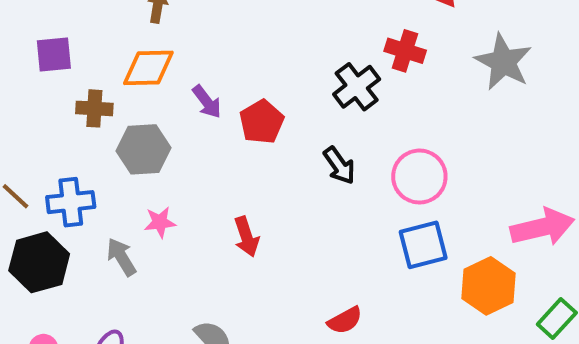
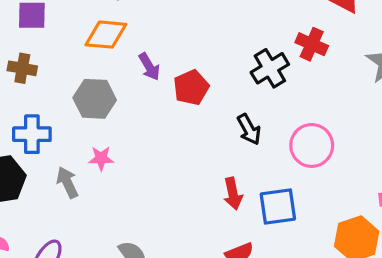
brown cross: (94, 108) -> (22, 68), moved
red arrow: (246, 237) -> (233, 194), moved
blue square: (423, 245) -> (278, 207), moved

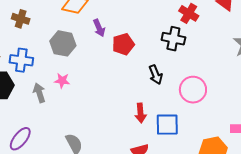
red cross: (312, 44) -> (189, 13), moved
black cross: (270, 68) -> (173, 39), turned 35

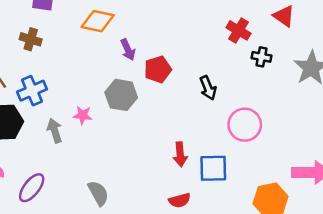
black cross: (173, 39) -> (262, 57), moved, size x0.7
gray hexagon: (63, 43) -> (121, 95), moved
blue cross: (21, 60) -> (32, 91), turned -30
black arrow: (156, 75) -> (208, 88), moved

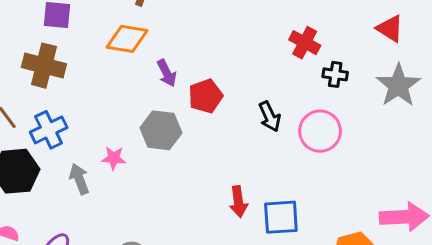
red triangle: (284, 16) -> (390, 29), moved
brown cross: (31, 39) -> (44, 66), size x1.5
pink circle: (245, 125) -> (320, 131), moved

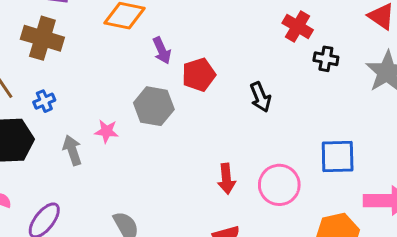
blue cross: (49, 130) -> (44, 101), size x0.6
pink circle: (320, 131) -> (279, 185), moved
blue square: (281, 217) -> (338, 156), moved

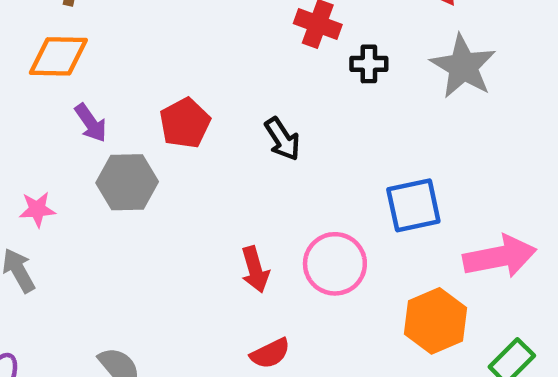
purple arrow: (162, 50) -> (91, 123), moved
pink star: (107, 131) -> (37, 209), moved

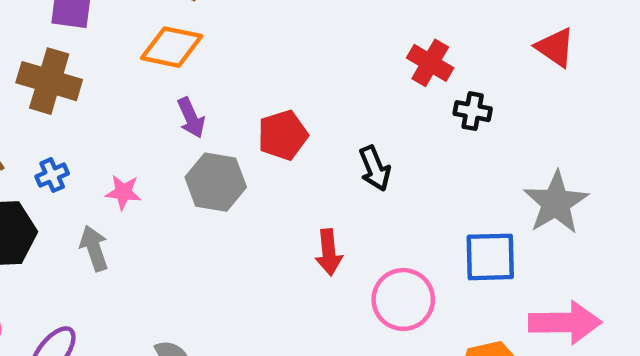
gray star: (463, 66) -> (556, 203), moved
red arrow: (255, 270) -> (329, 252), moved

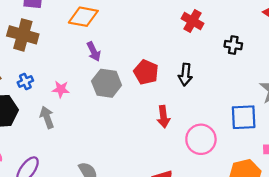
red cross: (430, 63) -> (193, 21), moved
red pentagon: (283, 135) -> (146, 72), moved, turned -30
black arrow: (375, 168) -> (185, 75), turned 30

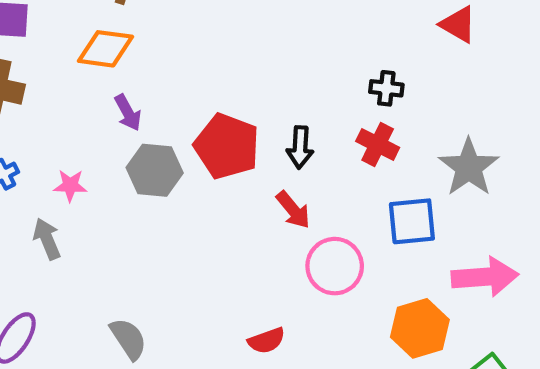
red cross: (193, 21) -> (378, 144), moved
red pentagon: (146, 72) -> (227, 146), size x1.4
red arrow: (163, 117) -> (293, 210), moved, turned -30

